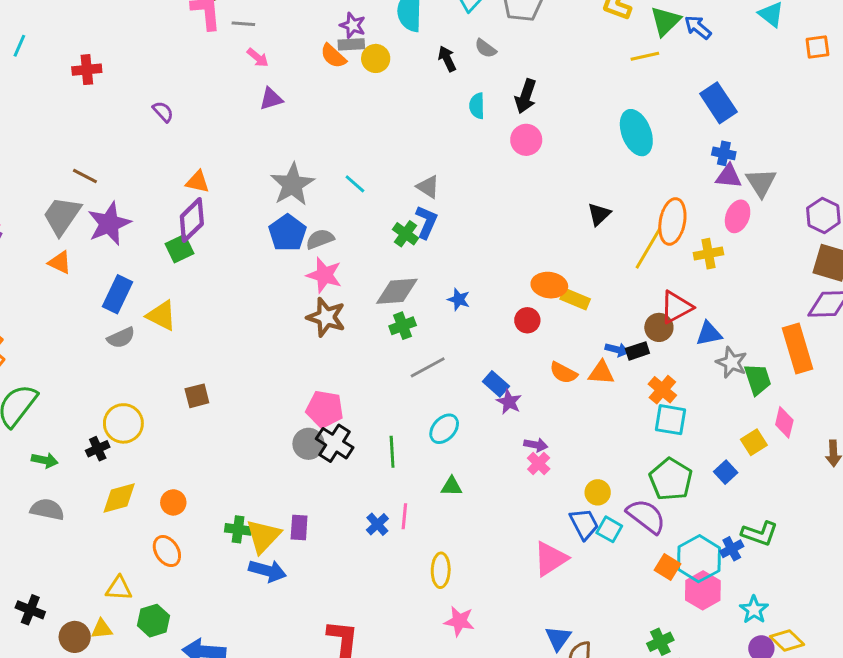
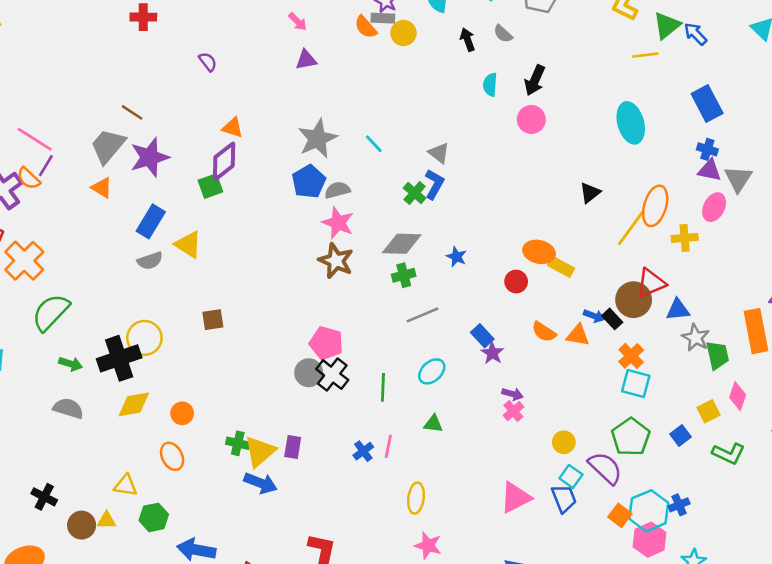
brown circle: (659, 327) -> (634, 300), size x1.4
black rectangle: (637, 351) -> (612, 319), turned 60
black cross: (98, 449) -> (119, 358), size x2.0
blue trapezoid: (584, 524) -> (564, 499), moved
green L-shape: (760, 534) -> (729, 454), moved

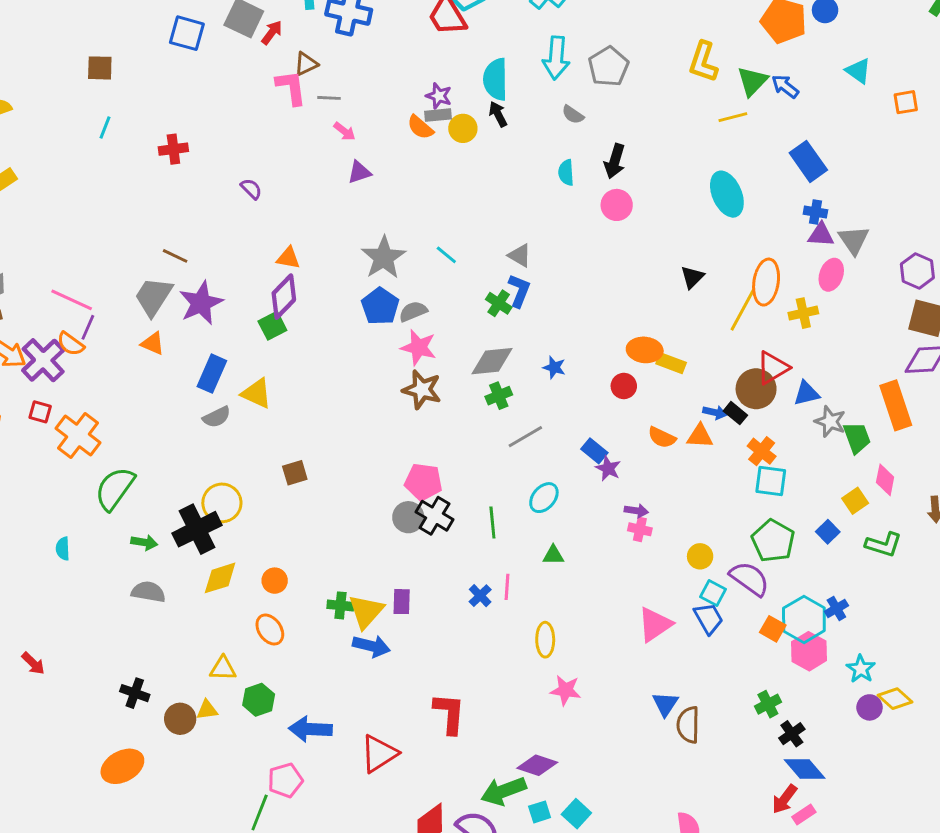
black arrow: (468, 40) -> (498, 114), moved
pink cross: (513, 411) -> (640, 529), turned -30

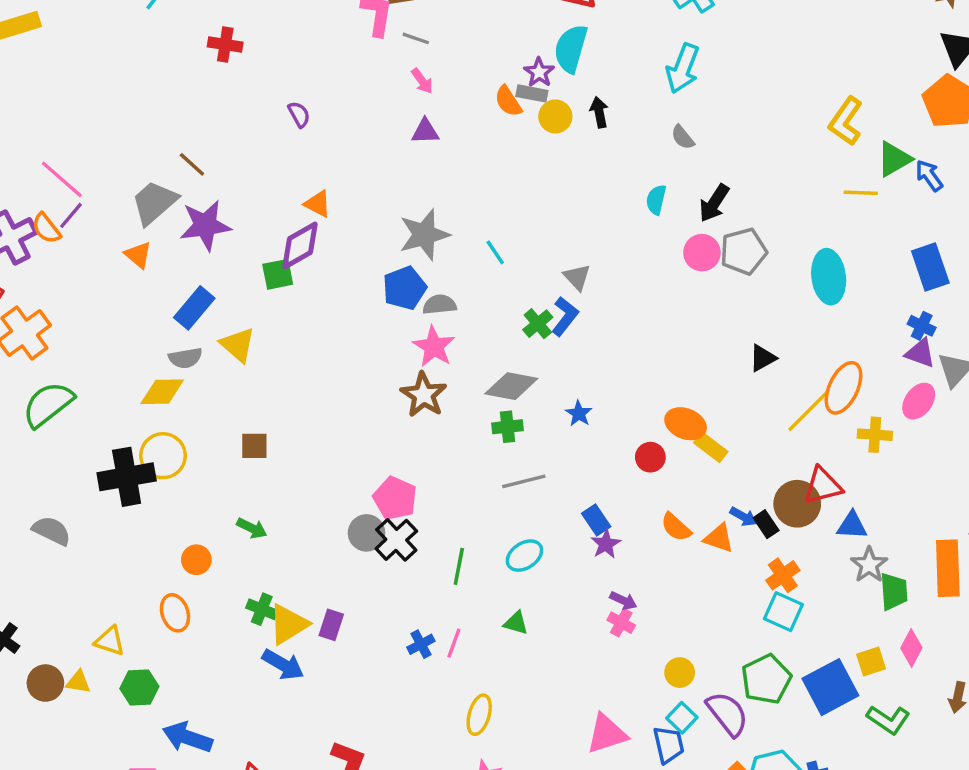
gray pentagon: (608, 67) -> (744, 251), moved
cyan semicircle: (496, 79) -> (571, 49), moved
blue square: (828, 532) -> (830, 687), size x2.0
green arrow: (144, 542) -> (252, 528), moved
yellow diamond: (220, 578) -> (162, 392), moved

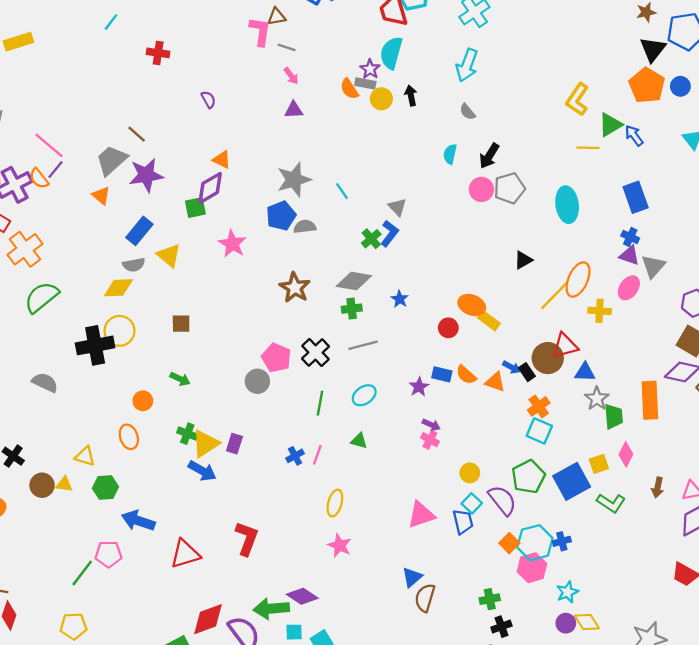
pink star: (434, 347) -> (232, 244), moved
blue rectangle: (596, 520) -> (442, 374), moved, turned -42
black cross: (396, 540) -> (315, 352), moved

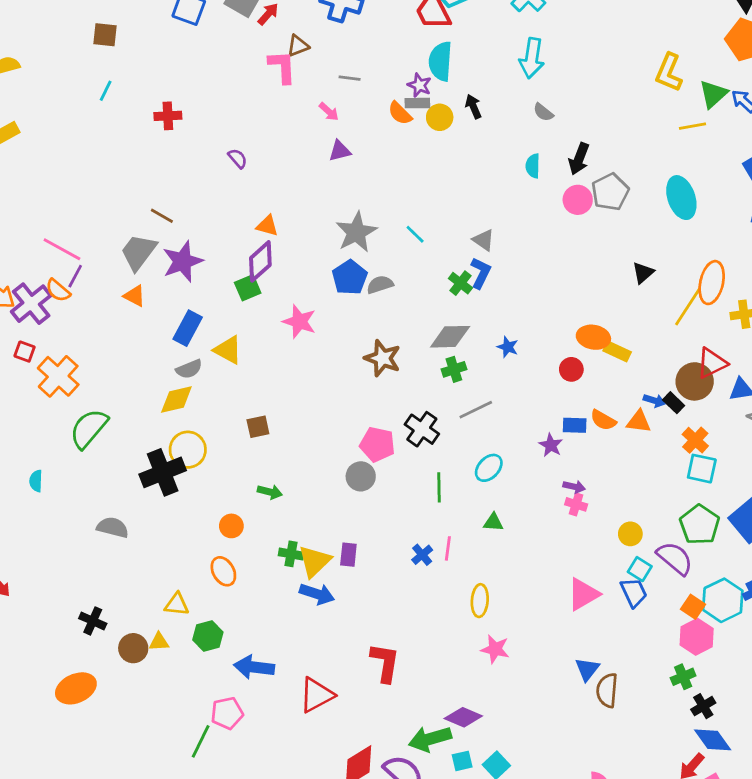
gray line: (287, 47) -> (350, 78), moved
pink hexagon: (532, 568) -> (697, 637), moved

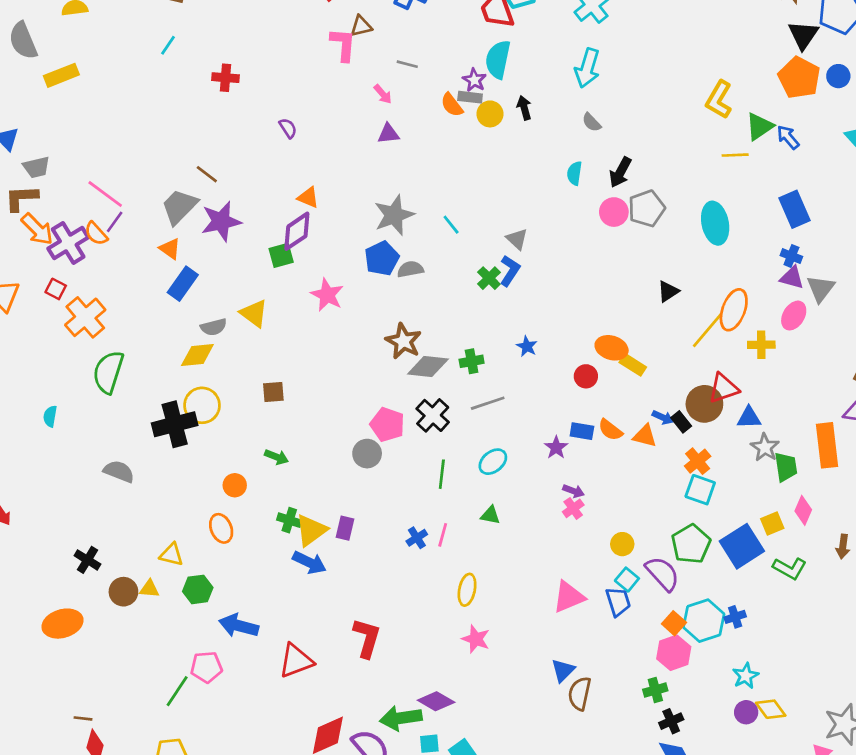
blue rectangle: (188, 328) -> (183, 284), moved
gray diamond: (450, 337) -> (428, 366), moved
green semicircle: (89, 429) -> (108, 372), turned -30
pink cross: (576, 504) -> (573, 508), turned 30

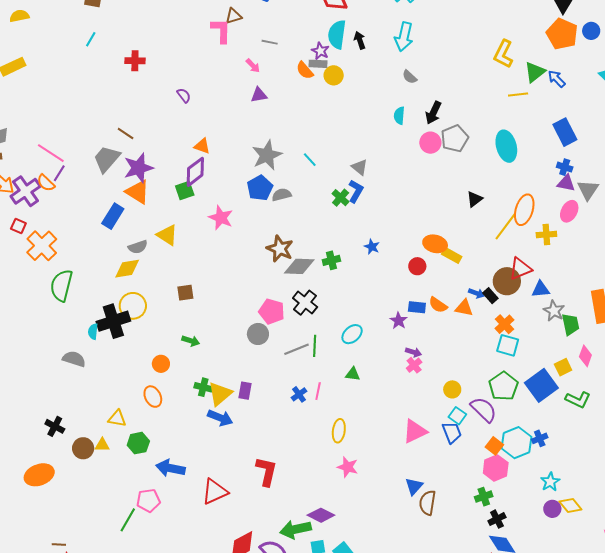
black arrow: (524, 108) -> (360, 40), moved
orange triangle: (170, 249) -> (138, 192), moved, size x1.5
gray line: (488, 403) -> (296, 349), moved
cyan semicircle: (50, 416) -> (93, 332), moved

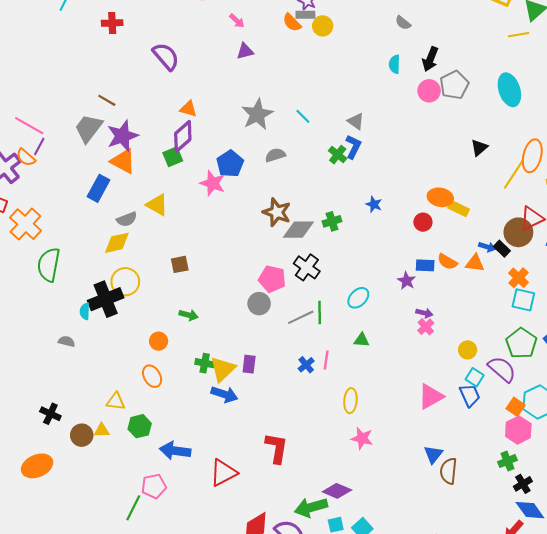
purple semicircle: (184, 95) -> (166, 56), size x1.8
blue pentagon: (260, 188) -> (230, 164), moved
gray semicircle: (74, 359) -> (67, 341), size x0.7

